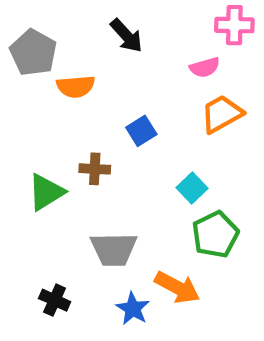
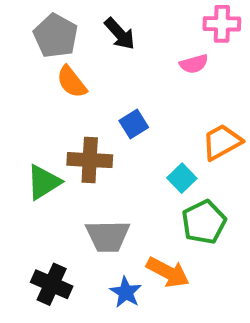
gray pentagon: (33, 53) -> (56, 36), moved
orange semicircle: (76, 86) -> (72, 82), turned 57
orange trapezoid: (222, 114) -> (222, 142), moved
brown cross: (95, 169) -> (90, 160), size x1.5
black cross: (55, 300) -> (52, 284), size x1.4

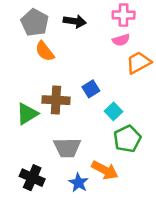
pink cross: (222, 24) -> (124, 15), moved
black arrow: (120, 34) -> (75, 21), turned -40
blue square: (134, 124) -> (91, 89), moved
orange trapezoid: (222, 142) -> (139, 63), moved

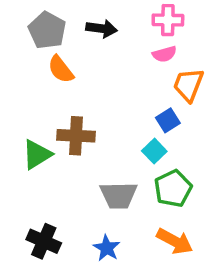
orange trapezoid: (139, 63) -> (188, 85), turned -40
blue square: (91, 89) -> (168, 120), moved
gray trapezoid: (67, 148) -> (119, 195), moved
orange arrow: (105, 170) -> (175, 241), moved

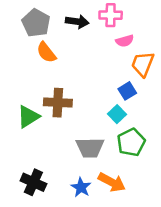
pink cross: (168, 20) -> (111, 15), moved
orange arrow: (175, 241) -> (112, 182), moved

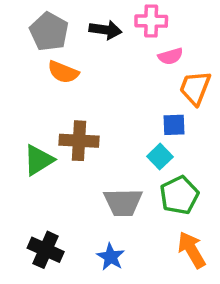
orange semicircle: (46, 52) -> (63, 72), turned -30
blue square: (127, 91) -> (174, 125), turned 30
orange arrow: (112, 182) -> (192, 250), moved, turned -148

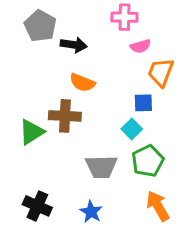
black arrow: (105, 30) -> (74, 45), moved
orange semicircle: (63, 72) -> (82, 83), moved

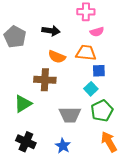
gray pentagon: (40, 26) -> (15, 37), moved
orange trapezoid: (161, 72) -> (86, 53), moved, turned 75
green triangle: (32, 132) -> (23, 104), moved

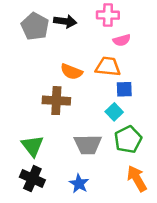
black arrow: (51, 31) -> (65, 21), moved
gray pentagon: (15, 37) -> (35, 26), moved
green triangle: (23, 104) -> (32, 146), moved, turned -36

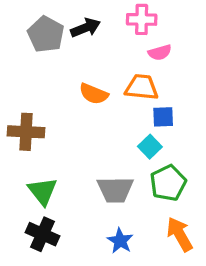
black arrow: (65, 21) -> (85, 28), turned -30
brown cross: (56, 101) -> (26, 132), moved
blue star: (79, 184) -> (120, 241), moved

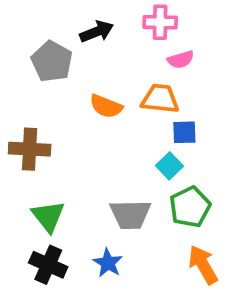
gray pentagon: (46, 34) -> (52, 61), moved
blue star: (120, 241) -> (108, 263), moved

